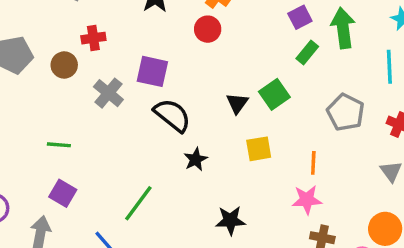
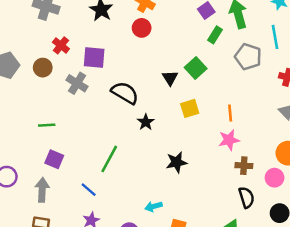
red cross: (93, 38) -> (61, 45), turned -35
purple square: (152, 71) -> (94, 58), moved
gray pentagon: (346, 112) -> (248, 57), moved

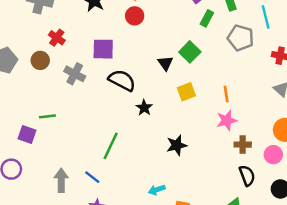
purple square: (94, 58) -> (103, 49), moved
purple square: (54, 159) -> (27, 134), moved
gray arrow: (42, 190) -> (61, 180), moved

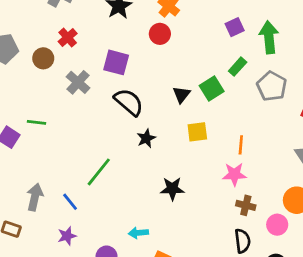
green rectangle: (207, 18) -> (238, 67), moved

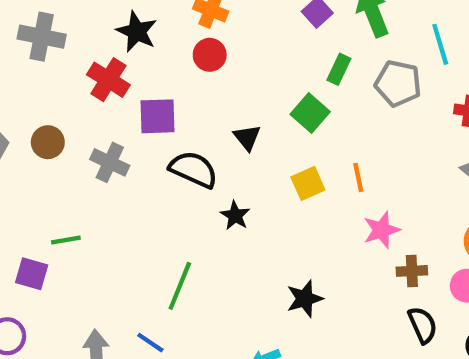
red cross: (68, 38) -> (108, 80), moved, size x1.4
black triangle: (181, 94) -> (247, 138), moved
orange line: (241, 145) -> (358, 177), moved
black star: (172, 189) -> (305, 299), moved

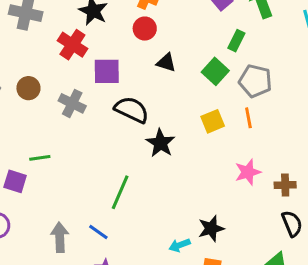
gray pentagon: (398, 83) -> (255, 81), moved
black triangle: (247, 138) -> (166, 63), moved, turned -35
black star: (235, 216) -> (160, 143), size x1.4
pink star: (381, 230) -> (248, 172), moved
black star: (305, 299) -> (211, 228), moved

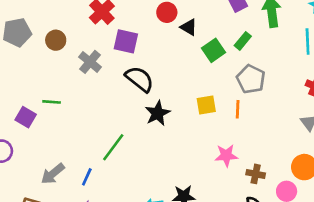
black triangle: (166, 63) -> (189, 27), moved
green square: (215, 71) -> (214, 50), moved
blue line: (98, 232) -> (87, 177), turned 66
gray arrow: (60, 237) -> (53, 174), turned -140

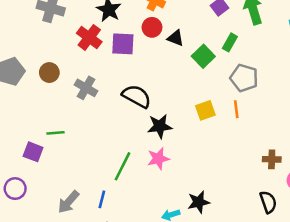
purple square: (126, 41) -> (123, 44), moved
black star: (158, 113) -> (160, 126), turned 30
pink star: (226, 155) -> (158, 159), moved
brown cross: (256, 174) -> (272, 159), moved

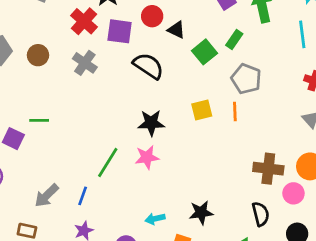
gray cross: (86, 88) -> (85, 63), moved
black semicircle: (137, 96) -> (148, 66), moved
brown cross: (272, 159) -> (268, 169), size x1.5
black star: (199, 202) -> (201, 213), moved

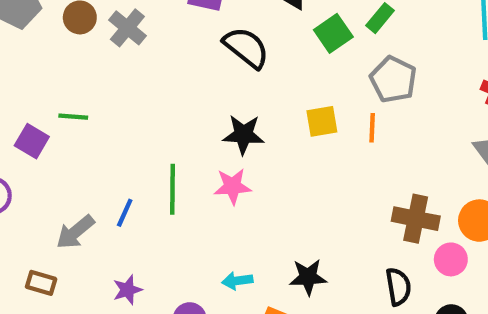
gray cross: (85, 63) -> (127, 28), moved
green line: (108, 162) -> (172, 189), turned -36
blue line: (83, 196) -> (125, 213), moved

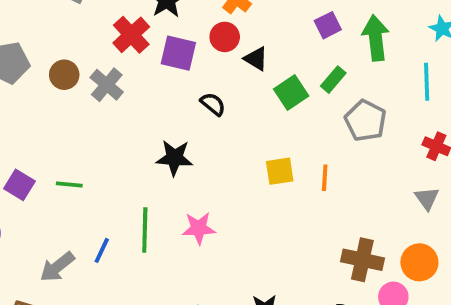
black semicircle: (246, 48) -> (213, 104), size x0.6
gray pentagon: (393, 79) -> (365, 121), moved
green line: (73, 117) -> (69, 184), moved
black star: (243, 135) -> (175, 158), moved

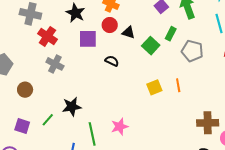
red cross: (131, 35) -> (47, 36), moved
brown circle: (64, 75) -> (25, 90), moved
black star: (175, 158) -> (72, 107), moved
green line: (69, 184) -> (48, 120), turned -40

